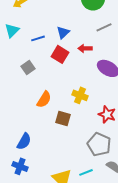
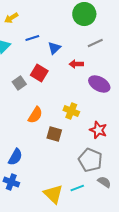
blue line: (38, 38) -> (32, 38), moved
red square: (60, 54) -> (39, 73), moved

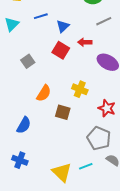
red square: (39, 73) -> (61, 50), moved
blue semicircle: (15, 157) -> (24, 125), moved

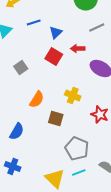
gray pentagon: (99, 138) -> (77, 148), moved

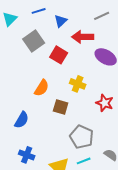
red arrow: (78, 48) -> (83, 37), size x1.5
red square: (54, 56) -> (59, 55), moved
gray square: (21, 68) -> (34, 41), moved, size x1.5
blue cross: (13, 166) -> (27, 155), moved

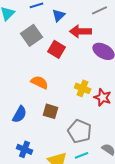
yellow cross: (78, 84) -> (83, 88), moved
orange semicircle: (42, 88) -> (40, 82), turned -96
brown square: (61, 107) -> (51, 111), moved

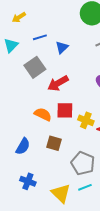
red arrow: (81, 31) -> (58, 83), moved, turned -30
red square: (57, 49) -> (65, 110), moved, turned -30

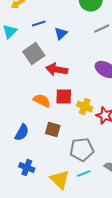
red arrow: (58, 83) -> (57, 70), turned 40
gray pentagon: (83, 163) -> (82, 150), turned -30

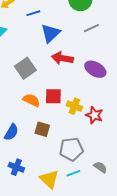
blue line: (39, 24) -> (33, 13), moved
blue triangle: (61, 34) -> (50, 33), size x1.5
gray square: (34, 54) -> (25, 68), moved
red arrow: (57, 70) -> (62, 58), moved

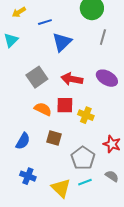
gray line: (91, 28) -> (103, 37), turned -49
red arrow: (62, 58) -> (72, 79), moved
red star: (94, 115) -> (112, 144), moved
gray pentagon: (71, 149) -> (83, 158), turned -30

